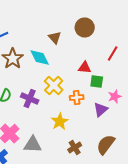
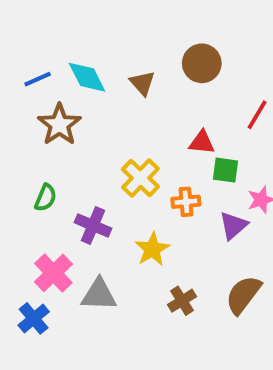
cyan diamond: (40, 58) -> (87, 77), moved
purple cross: (30, 98) -> (93, 225), moved

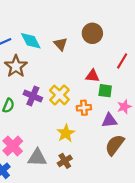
purple cross: (93, 225) -> (33, 96), moved
purple triangle: (233, 225) -> (109, 120), turned 35
brown semicircle: (243, 295) -> (115, 145), moved
brown cross: (182, 301) -> (65, 161), moved

